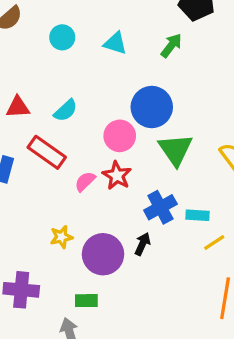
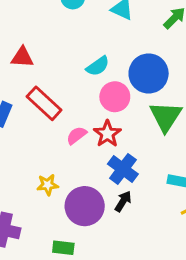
cyan semicircle: (66, 110) -> (98, 66), moved
blue cross: (160, 207) -> (123, 169), moved, turned -32

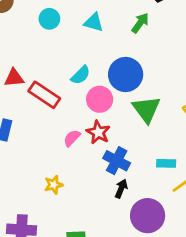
red rectangle: (44, 103) -> (44, 95), moved
purple circle: (85, 206) -> (148, 216), moved

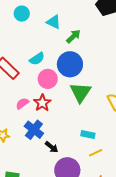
green arrow: (140, 23) -> (73, 36), moved
blue cross: (117, 161) -> (34, 130), moved
black arrow: (121, 189) -> (52, 147), turned 96

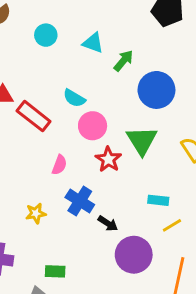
cyan semicircle: (37, 59) -> (74, 98), turned 70
blue circle: (70, 64) -> (156, 90), moved
red star: (42, 103) -> (108, 159), moved
pink semicircle: (22, 104) -> (59, 165), turned 152

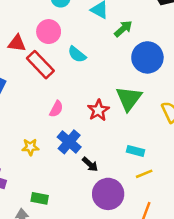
pink circle: (93, 126) -> (49, 32), moved

